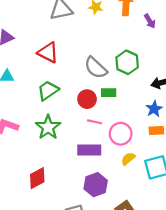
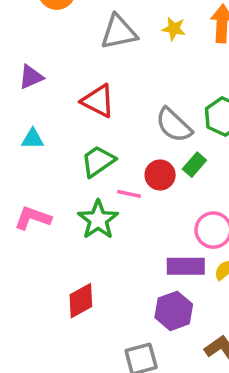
green rectangle: (109, 93) -> (194, 165), turned -48
pink line: (95, 122) -> (129, 194), moved
purple rectangle: (89, 150) -> (186, 266), moved

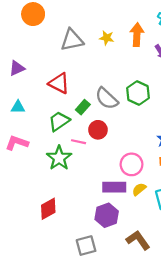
green rectangle: (194, 165) -> (83, 107), moved
pink L-shape: (33, 218) -> (17, 143), moved

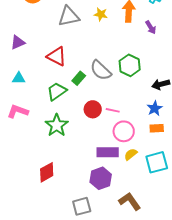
red circle: (98, 130) -> (93, 109), moved
pink line: (79, 142) -> (113, 110), moved

